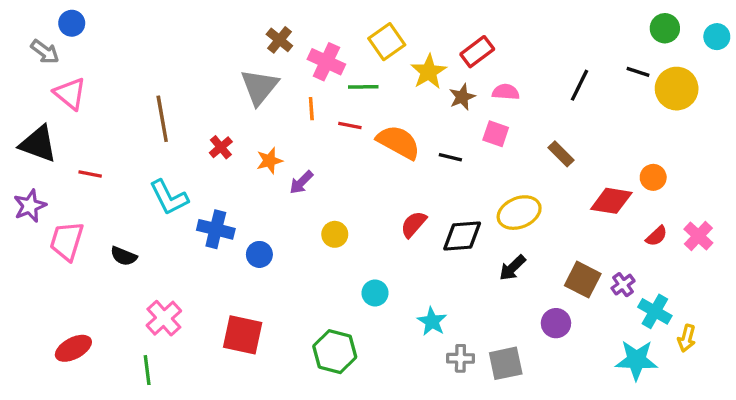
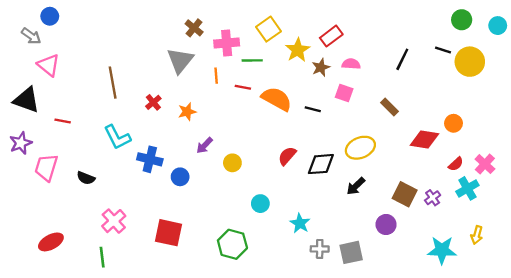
pink cross: (326, 62) -> (227, 43), turned -30
purple arrow: (301, 182) -> (205, 145), moved
cyan cross: (655, 311) -> (467, 188), moved, turned 30

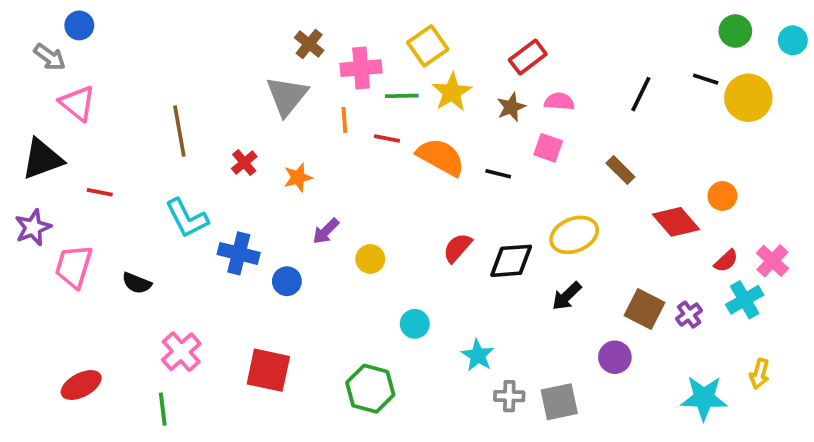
yellow star: (298, 50) -> (452, 92), moved
black triangle: (26, 100) -> (42, 159), turned -40
red diamond: (424, 140) -> (676, 222), turned 40

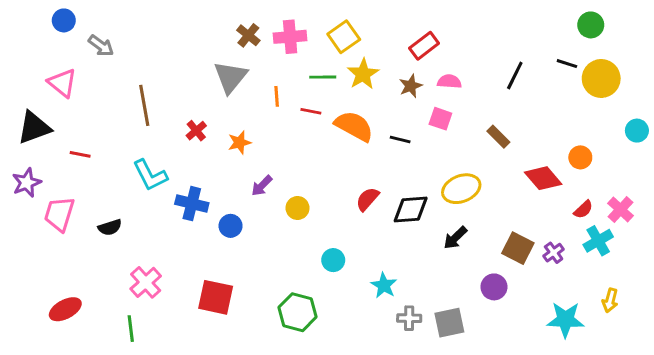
cyan circle: (793, 40) -> (637, 131), moved
gray arrow: (50, 57) -> (101, 46), moved
pink cross: (361, 68) -> (290, 37), moved
black semicircle: (137, 283) -> (110, 227), turned -40

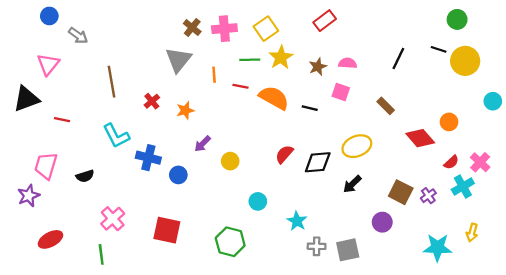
red rectangle: (424, 46) -> (325, 21), moved
pink triangle: (62, 83) -> (48, 64), turned 30
purple star: (27, 183) -> (29, 196), moved

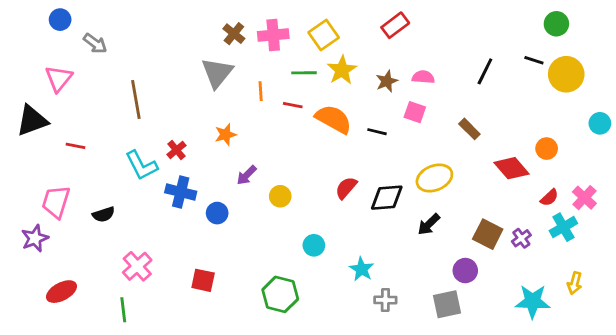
red cross: (152, 101) -> (176, 150), moved
red square: (167, 230) -> (203, 280), size x0.7
gray square: (348, 250) -> (447, 304), moved

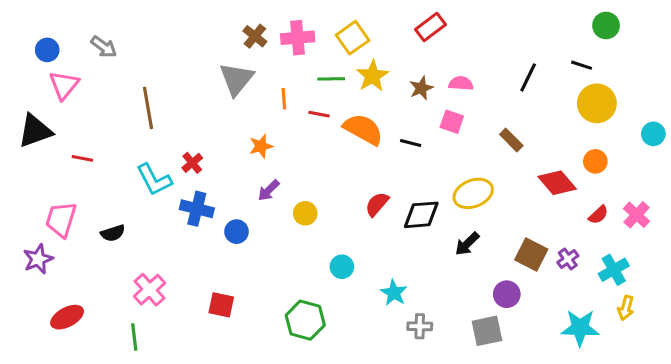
blue circle: (60, 20) -> (47, 50), moved
yellow circle: (566, 74) -> (597, 103), moved
orange star: (226, 135) -> (261, 146), moved
cyan cross: (563, 227) -> (614, 270), moved

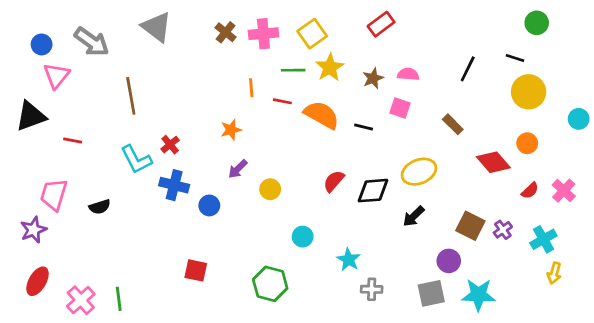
gray arrow: (104, 47) -> (92, 42), size x1.5
gray triangle: (237, 79) -> (157, 27), moved, turned -32
pink cross: (150, 290) -> (81, 300), moved
red ellipse: (67, 317) -> (38, 281), moved, turned -32
cyan star: (580, 328) -> (479, 295), moved

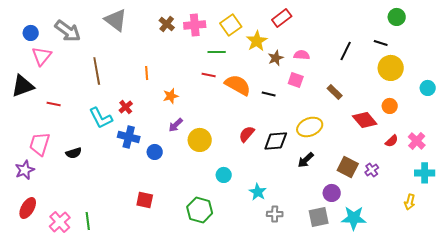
yellow star: (330, 67) -> (257, 41), moved
orange line: (251, 88) -> (147, 73), moved
yellow circle: (270, 189) -> (200, 140), size x1.5
cyan cross: (543, 239) -> (425, 173), moved, turned 30

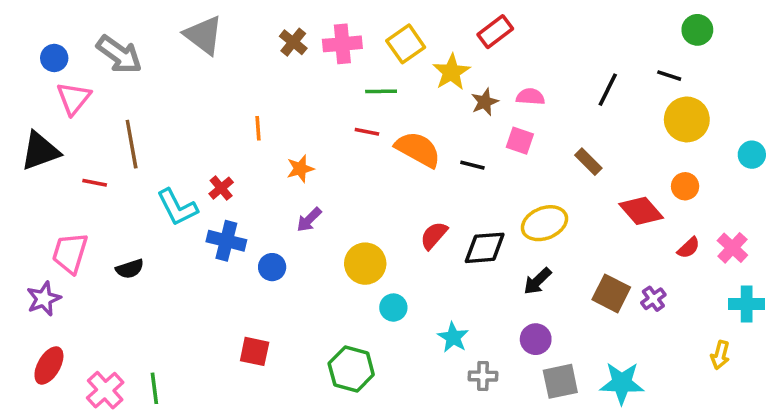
brown line: (97, 71) -> (132, 144), moved
yellow circle: (200, 140) -> (365, 264), moved
purple circle: (332, 193) -> (536, 339), moved

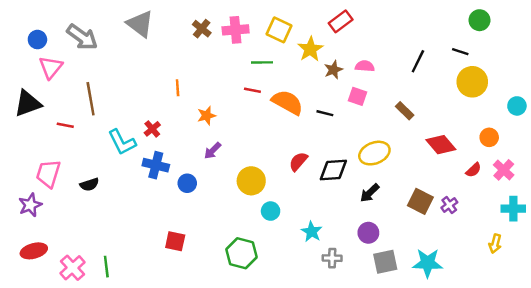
yellow square: (406, 44) -> (279, 30), turned -30
orange circle: (685, 186) -> (489, 137), moved
red ellipse: (49, 365) -> (34, 251), turned 45

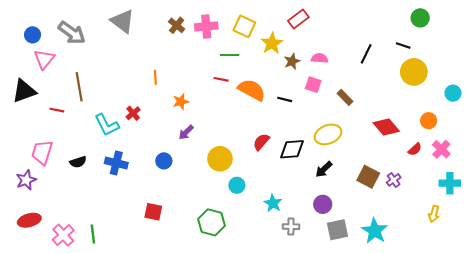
brown rectangle: (405, 111) -> (345, 97), moved
blue cross: (156, 165) -> (116, 163), moved
cyan star: (428, 263) -> (375, 231), turned 30

